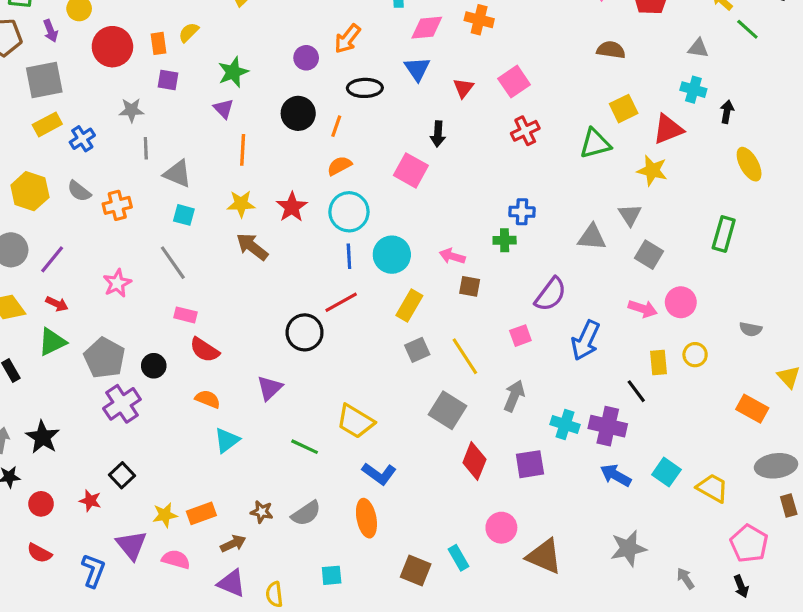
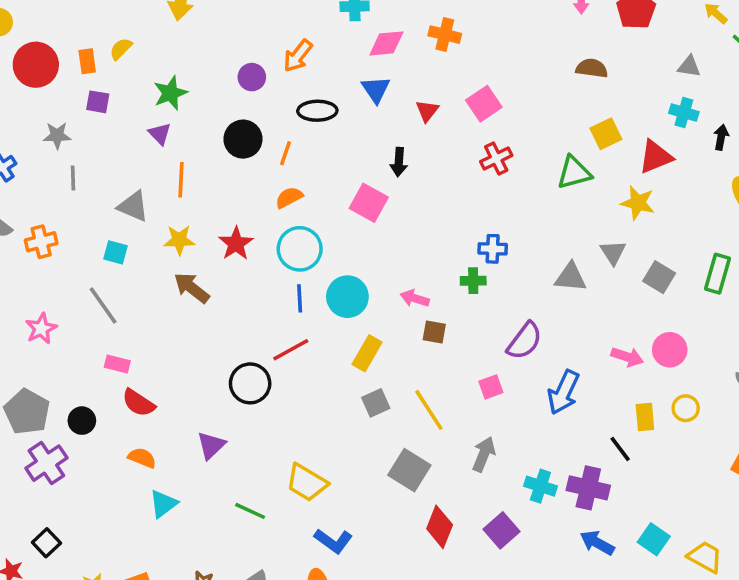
gray triangle: (178, 174) -> (133, 206), moved
gray square: (649, 255) -> (659, 277), moved
purple square: (530, 464) -> (501, 530), turned -32

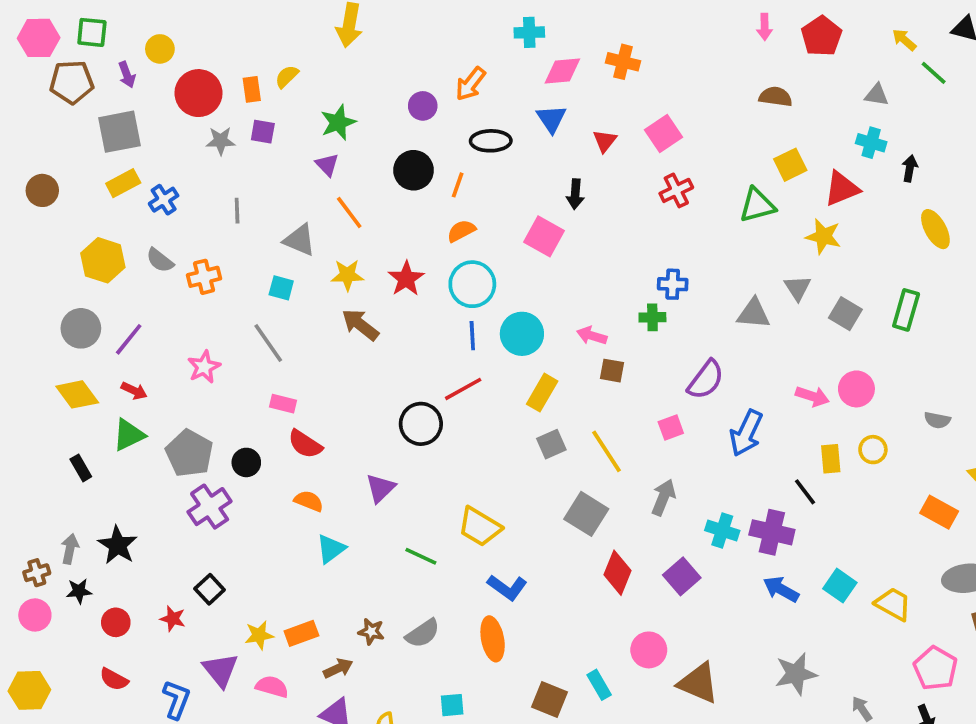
gray star: (57, 136) -> (221, 141), moved
orange line: (181, 180) -> (349, 213), turned -40

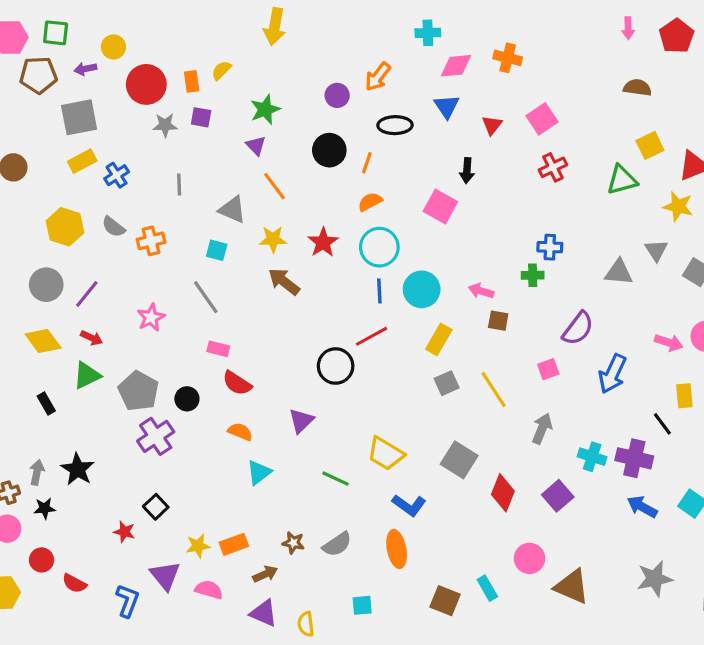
purple arrow: (127, 75) -> (85, 69), turned 100
gray square: (586, 514) -> (459, 460), moved
red circle: (116, 622) -> (42, 560), moved

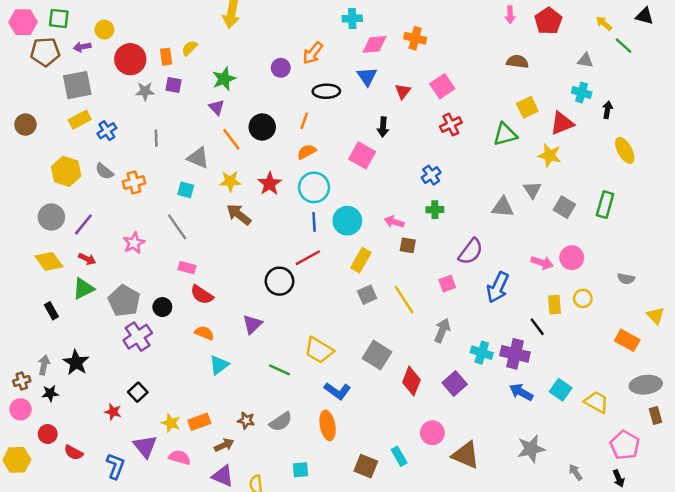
black circle: (329, 150) -> (262, 127), moved
blue cross: (550, 247) -> (431, 175), moved, turned -36
yellow star: (198, 546) -> (171, 423), turned 30

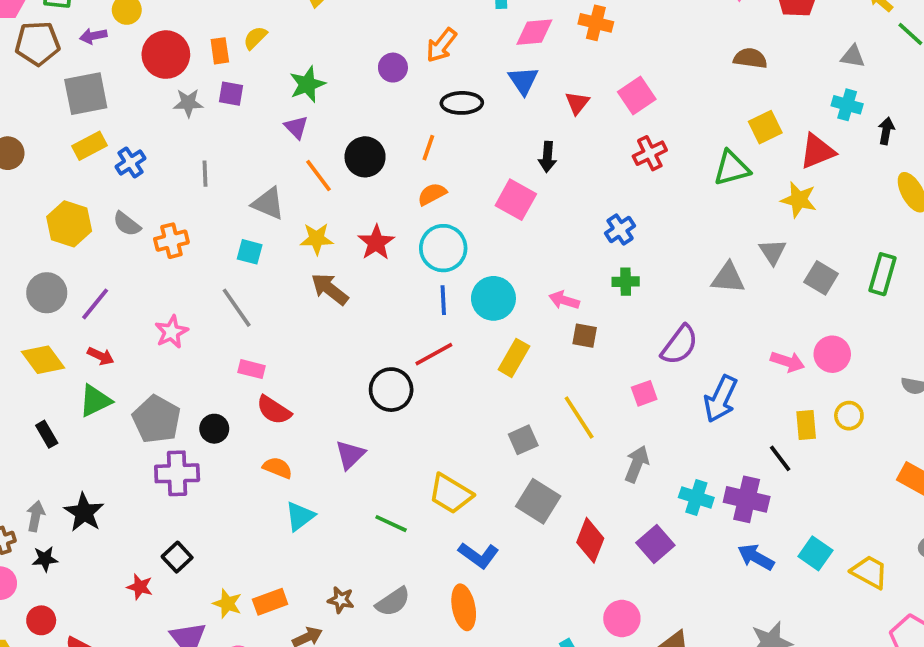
gray square: (367, 295) -> (523, 440), moved
purple cross: (138, 337) -> (177, 473), turned 32

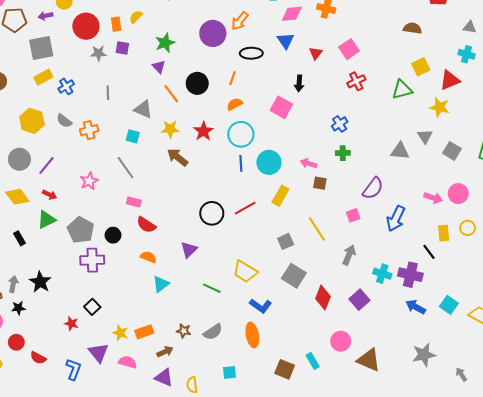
purple circle: (393, 68) -> (213, 33), size x1.6
red line: (434, 354) -> (245, 208), moved

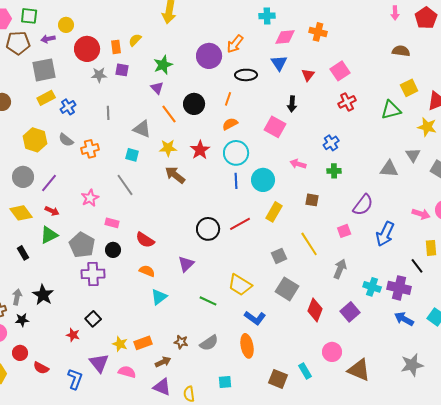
pink arrow: (308, 163) -> (298, 164), moved
pink rectangle: (134, 202) -> (112, 223), moved

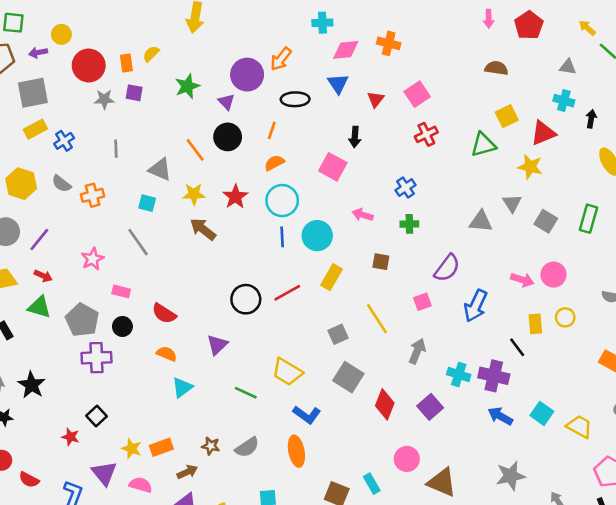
purple triangle: (157, 88) -> (226, 102), moved
green triangle: (49, 235) -> (39, 307), turned 42

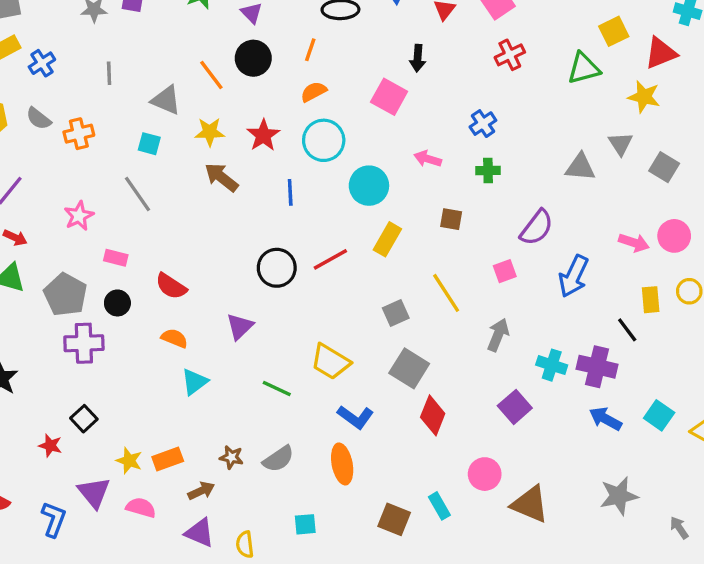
blue line: (282, 237) -> (290, 192), moved
red diamond: (385, 404) -> (433, 415), moved

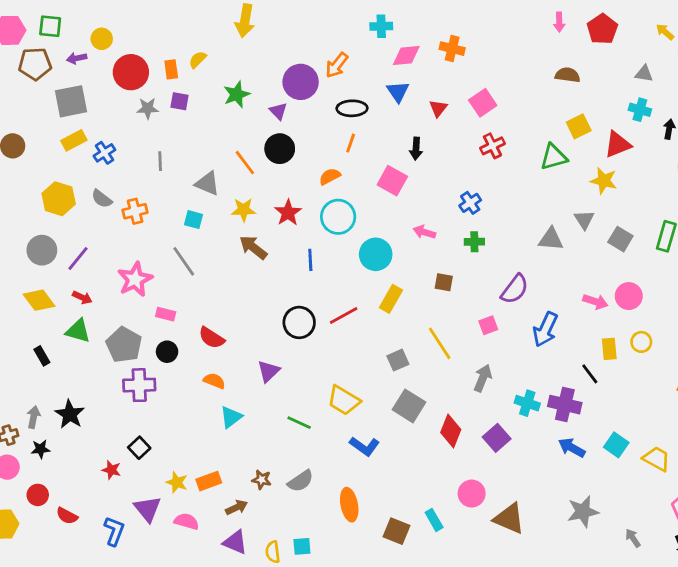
orange line: (310, 50) -> (351, 143), moved
pink star: (79, 216) -> (135, 279), size x1.4
red diamond: (433, 415) -> (451, 431), moved
orange ellipse: (342, 464) -> (349, 505), moved
cyan square: (305, 524) -> (302, 546), moved

